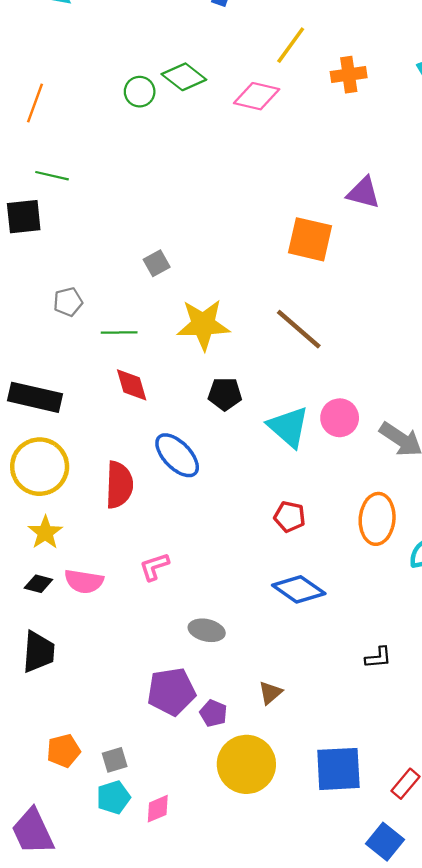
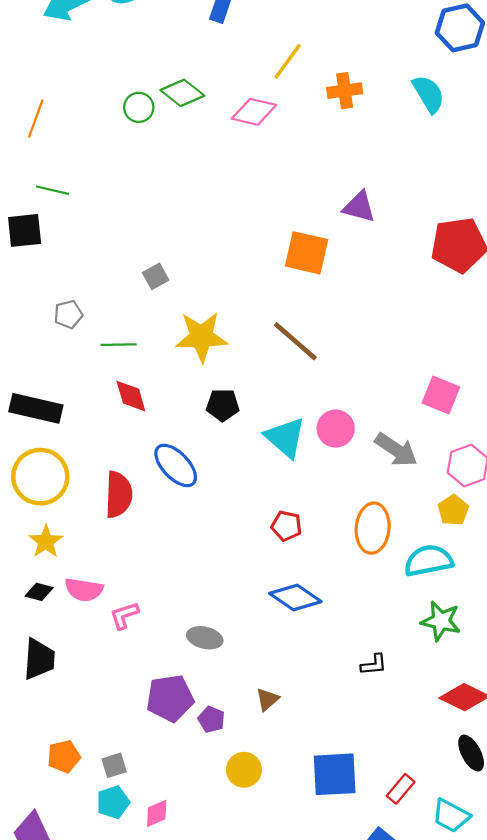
pink L-shape: (154, 567) -> (124, 615), moved
yellow circle: (246, 764) -> (244, 770), size x0.6

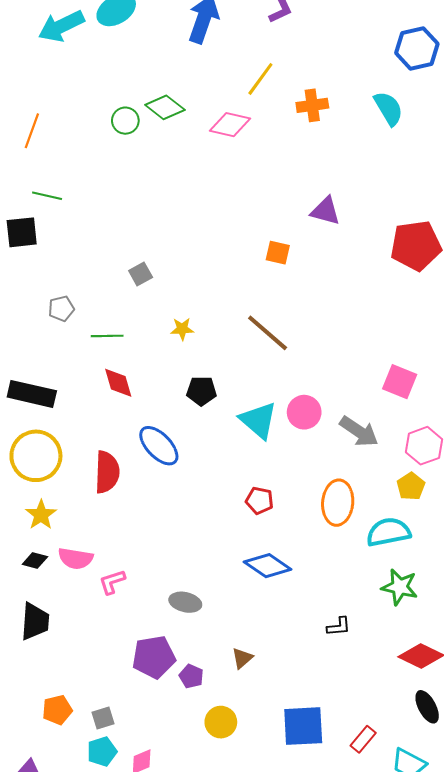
orange square: (307, 253) -> (278, 253), size x0.6
yellow star: (201, 337) -> (182, 329), size x0.5

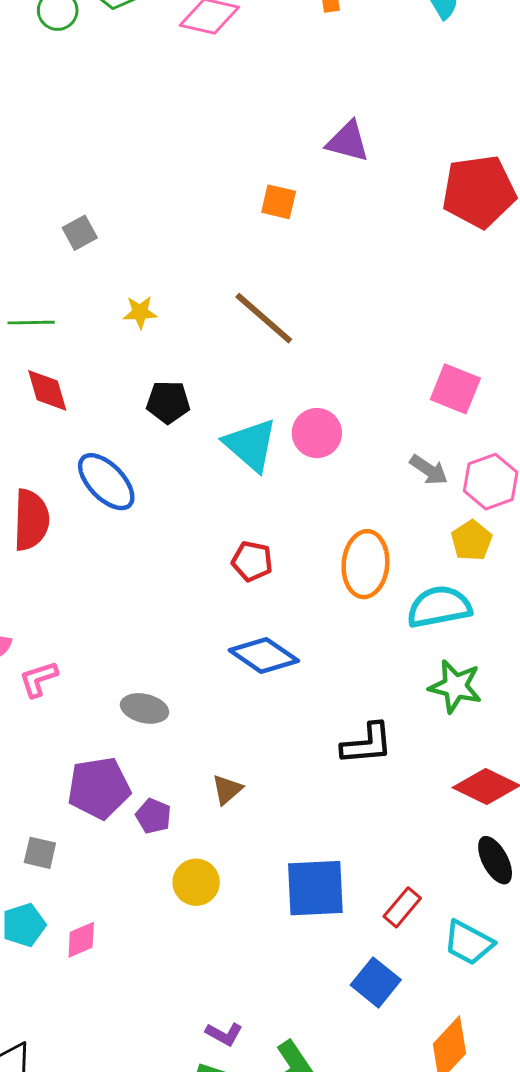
gray arrow: (359, 431) -> (429, 470), moved, size x0.7
black L-shape: (339, 627) -> (367, 744), size x1.5
gray square: (103, 718) -> (40, 853), moved, turned 30

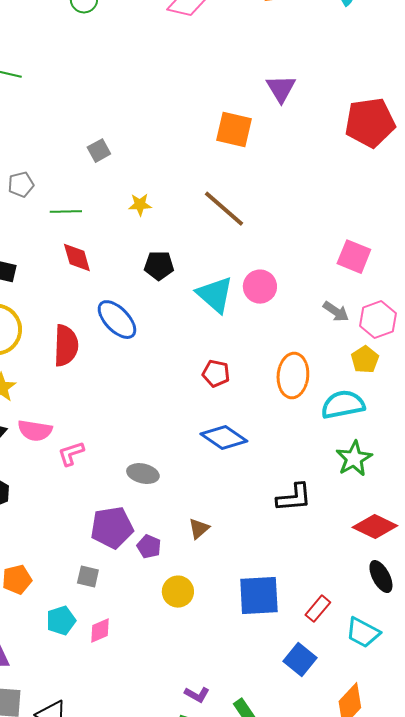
purple triangle: (348, 141) -> (281, 89), turned 44
orange square: (279, 202) -> (234, 130), size x1.5
green star: (455, 686) -> (354, 459), turned 30
gray square: (40, 853) -> (88, 577), moved

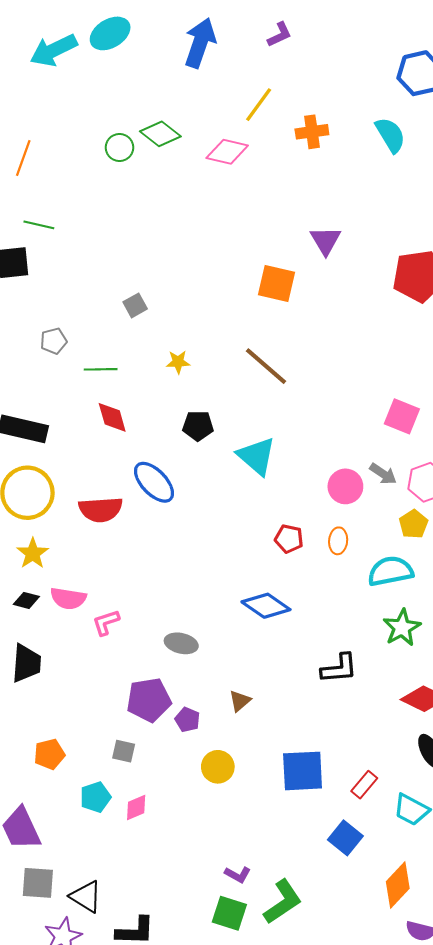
pink circle: (260, 287) -> (345, 486), moved
red semicircle: (66, 346) -> (101, 509), turned 84
red pentagon: (216, 374) -> (289, 539), moved
orange ellipse: (293, 376) -> (338, 541), size x0.6

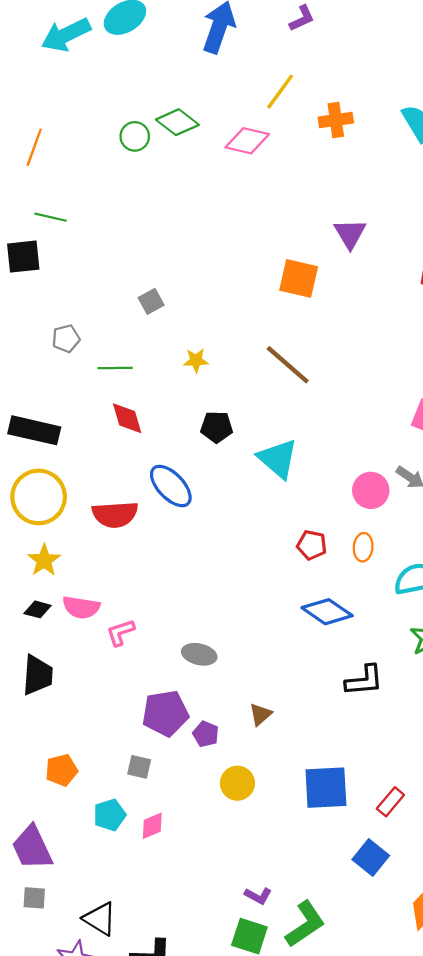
blue diamond: (266, 606) -> (327, 612), moved
gray square: (38, 883) -> (34, 898), moved, size x0.7

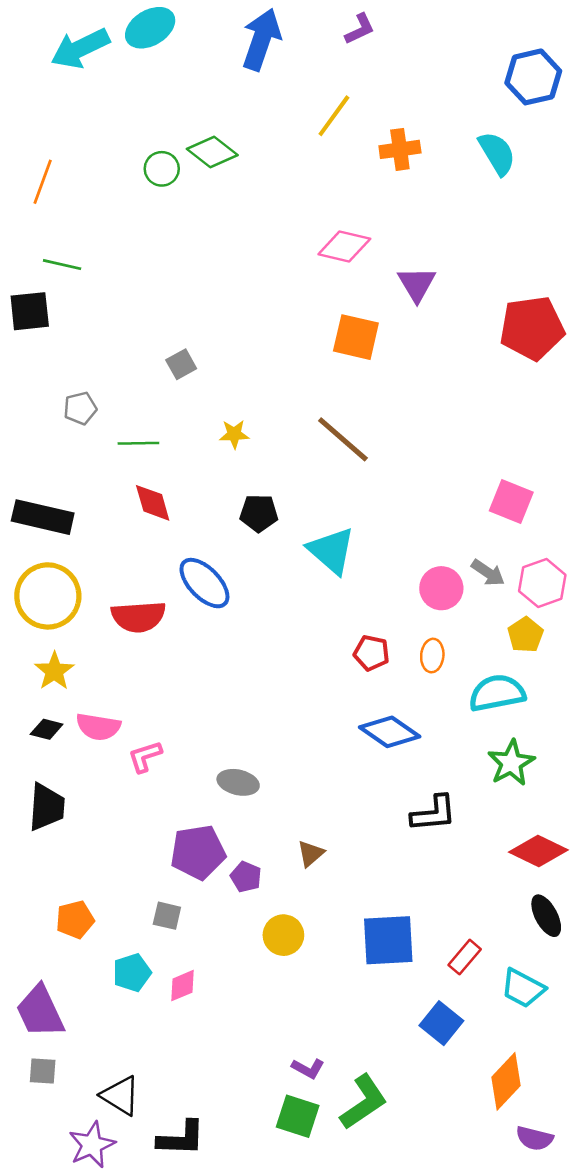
pink diamond: (247, 141) -> (344, 246), moved

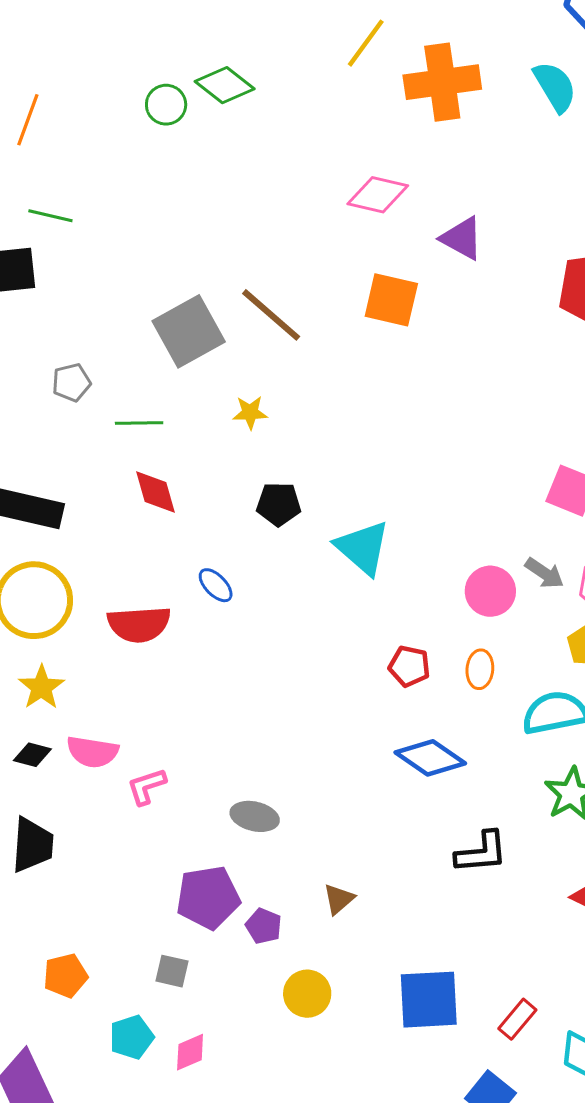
orange cross: (400, 149) -> (442, 82), size x1.6
purple triangle: (417, 284) -> (462, 238), turned -30
gray square: (181, 364) -> (189, 331), size x2.0
brown line: (343, 439) -> (271, 315), moved
blue ellipse: (204, 583) -> (216, 585), size x0.6

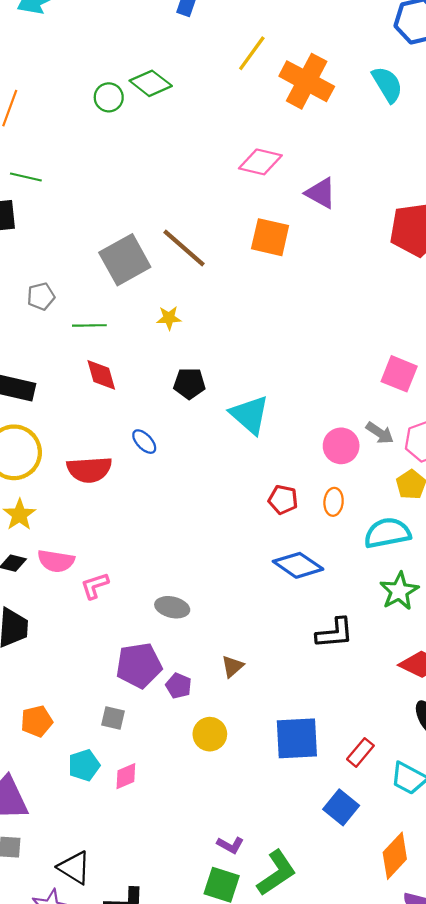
orange cross: (442, 82) -> (307, 81), turned 36

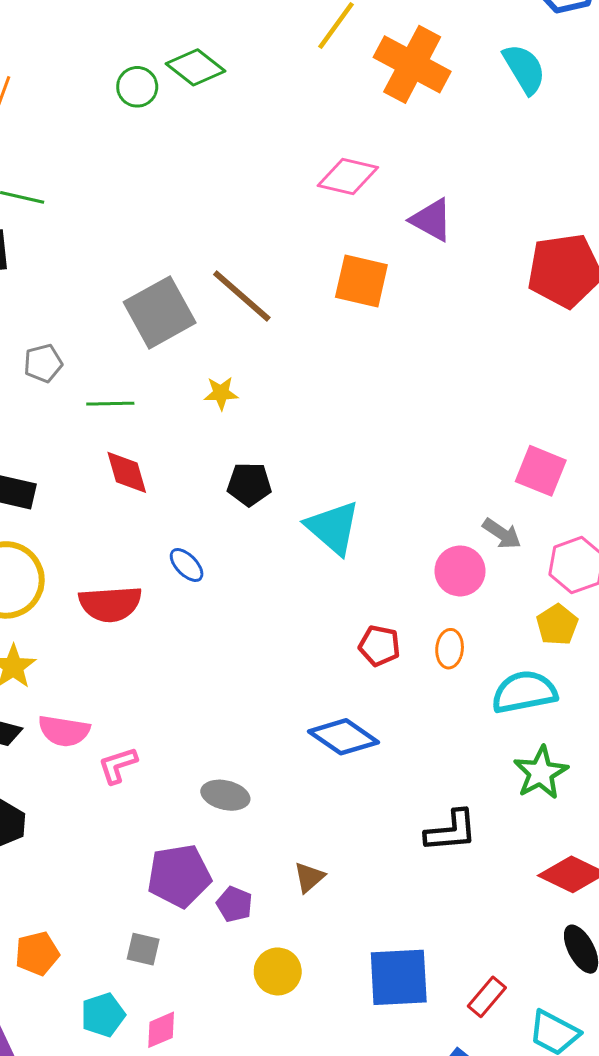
gray arrow: (380, 433) -> (502, 534), moved
blue diamond: (298, 565) -> (343, 737), moved

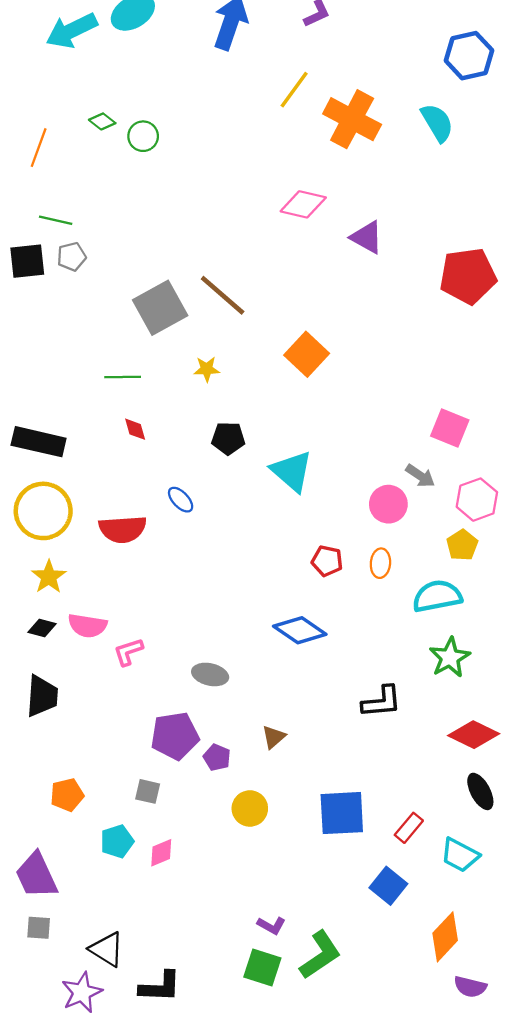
green diamond: (196, 67) -> (102, 121), moved, size x0.6
orange square: (361, 281) -> (307, 354), moved, turned 30
gray pentagon: (43, 363) -> (72, 257), moved
red diamond: (127, 472) -> (135, 429), size x0.7

